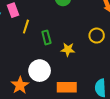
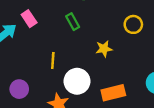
yellow line: (26, 27) -> (53, 60), moved
green rectangle: (46, 37) -> (73, 22), moved

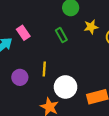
yellow star: (104, 49) -> (91, 27), moved
purple circle: (19, 89) -> (20, 77), moved

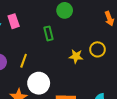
yellow star: (91, 27) -> (76, 56), moved

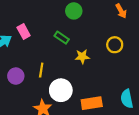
green rectangle: (48, 33) -> (62, 38), turned -32
yellow star: (76, 56) -> (82, 57), moved

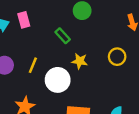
white circle: (61, 90) -> (58, 80), moved

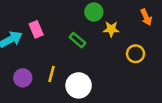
yellow star: (80, 61) -> (111, 29), moved

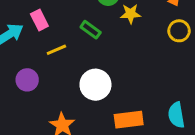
yellow circle: (136, 54) -> (179, 31), moved
yellow line: (51, 74) -> (56, 50), moved, turned 56

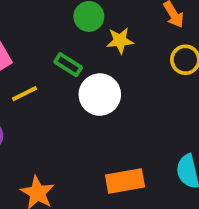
white circle: (95, 85) -> (100, 95), moved

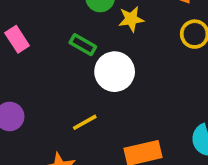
yellow line: (24, 94) -> (85, 122), moved

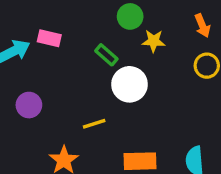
pink rectangle: (17, 39) -> (49, 38), turned -55

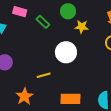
pink rectangle: (49, 38) -> (20, 12), moved
green rectangle: (106, 55) -> (43, 22), moved

